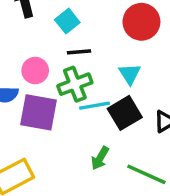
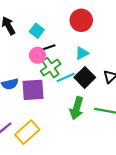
pink circle: (35, 71) -> (37, 55), moved
cyan triangle: (130, 74) -> (82, 53), turned 48
green arrow: (100, 158) -> (77, 108), size x1.5

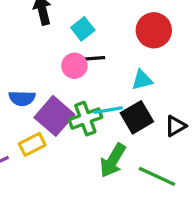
green cross: (51, 68) -> (85, 119), moved
purple square: (33, 90) -> (54, 116), turned 30
yellow rectangle: (27, 132) -> (32, 144), moved, size x0.7

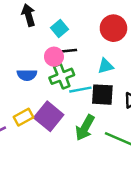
blue semicircle: (22, 98) -> (27, 75), moved
purple square: (54, 116) -> (49, 116), moved
black square: (137, 117) -> (102, 95), turned 35
green cross: (85, 119) -> (62, 76), moved

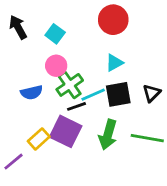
black line: (68, 51) -> (77, 106), moved

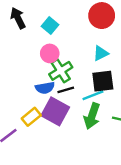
blue semicircle: (32, 92) -> (45, 88), moved
cyan line: (93, 95) -> (93, 95), moved

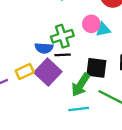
pink circle: (50, 53) -> (91, 24), moved
black square: (103, 81) -> (96, 68), moved
cyan line: (93, 95) -> (79, 109), moved

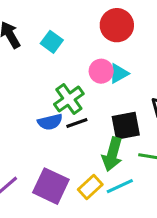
yellow rectangle: (25, 71) -> (90, 187), moved
purple square: (48, 72) -> (51, 186), moved

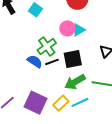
blue semicircle: (50, 122) -> (35, 61), turned -133
black square: (126, 126) -> (73, 59), moved
green arrow: (112, 154) -> (75, 82), turned 45

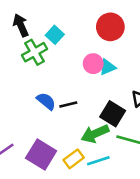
green cross: (47, 47) -> (35, 52), moved
black square: (73, 59) -> (113, 114), moved, turned 36

